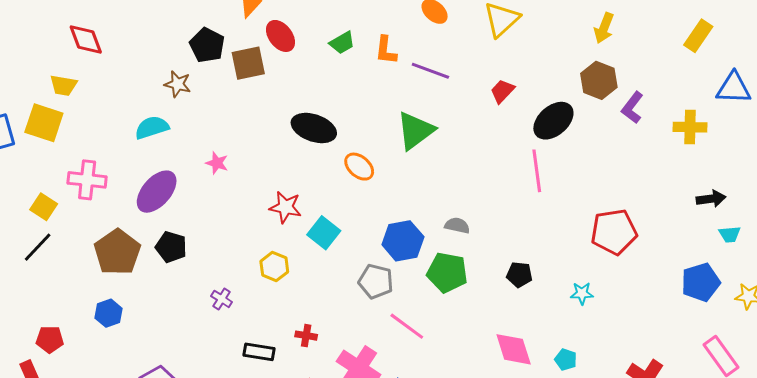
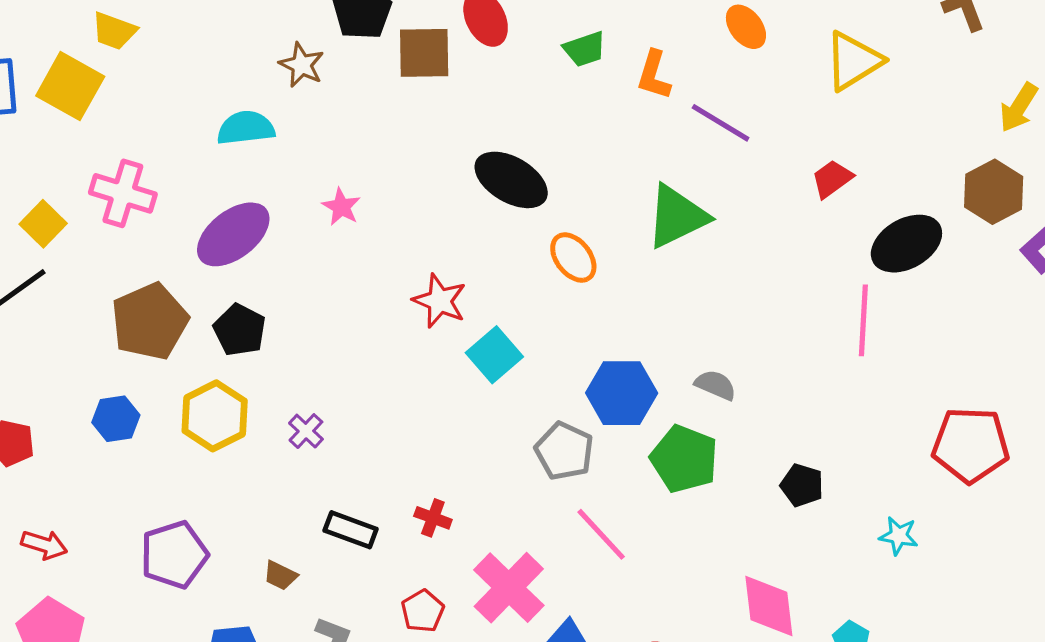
yellow hexagon: (274, 267) -> (215, 416), moved, size x1.4

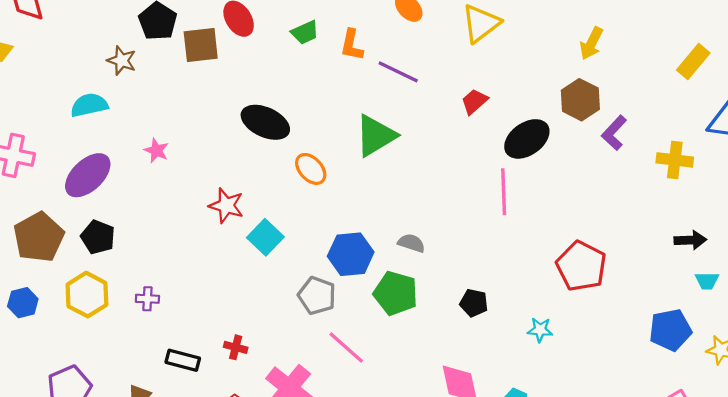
purple cross: (306, 431) -> (147, 299), turned -35
red pentagon: (971, 445) -> (581, 266), turned 30

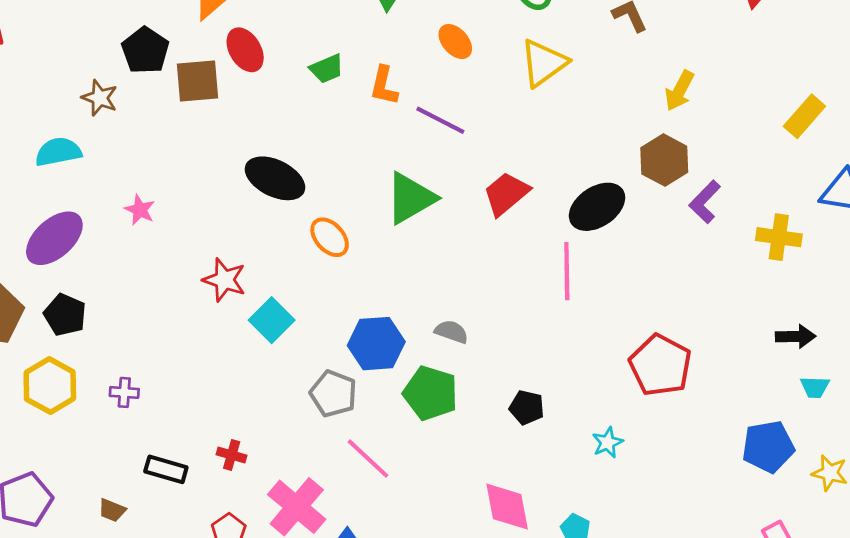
red trapezoid: (474, 101) -> (506, 194), moved, size x1.4
cyan star: (540, 330) -> (608, 443), turned -30

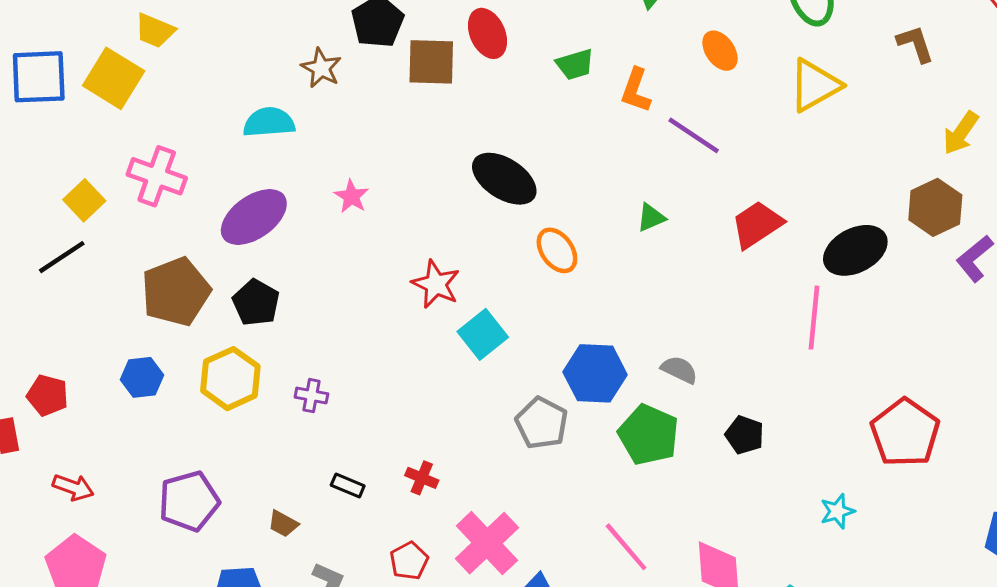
green triangle: (411, 198) -> (651, 217), size x0.5
black pentagon: (527, 407) -> (745, 435), moved
pink line: (368, 459) -> (626, 547), moved
black rectangle: (166, 469) -> (348, 485), size x0.7

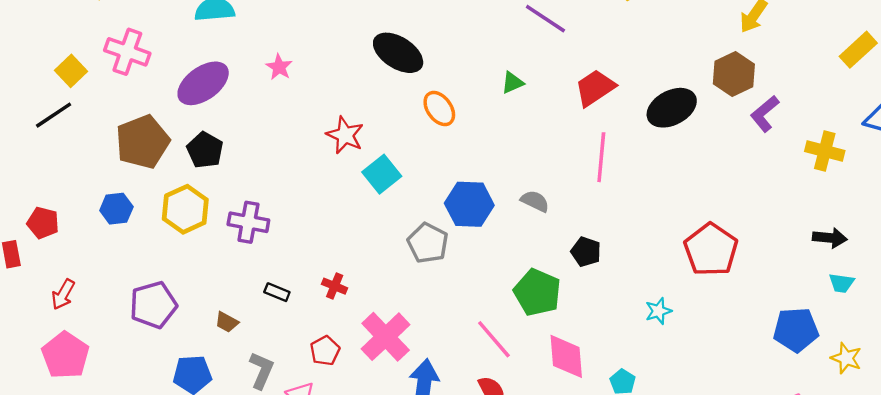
pink line: (814, 318) -> (601, 157), moved
purple cross: (311, 396) -> (248, 222), size x1.6
green pentagon: (649, 435) -> (537, 292), moved
red arrow: (73, 487) -> (63, 294), turned 100

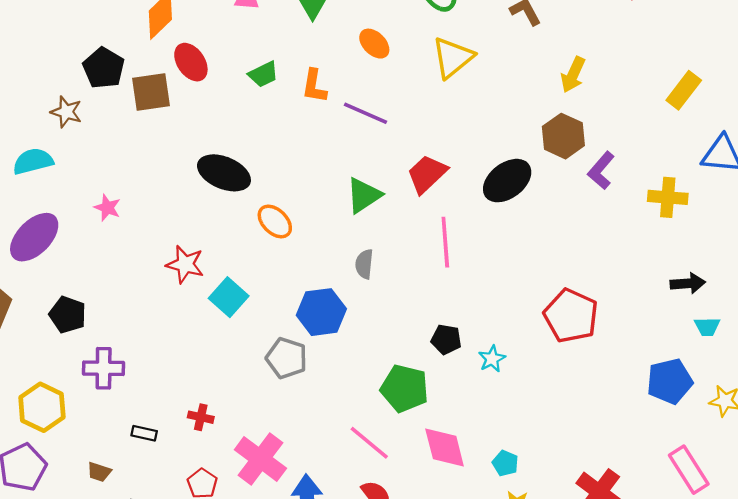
green triangle: (513, 83) -> (364, 195), moved, size x1.6
black pentagon: (205, 150) -> (68, 315), moved
gray semicircle: (535, 201) -> (364, 264), moved, turned -100
yellow hexagon: (185, 209) -> (42, 407), moved
cyan star: (658, 311) -> (492, 359), moved

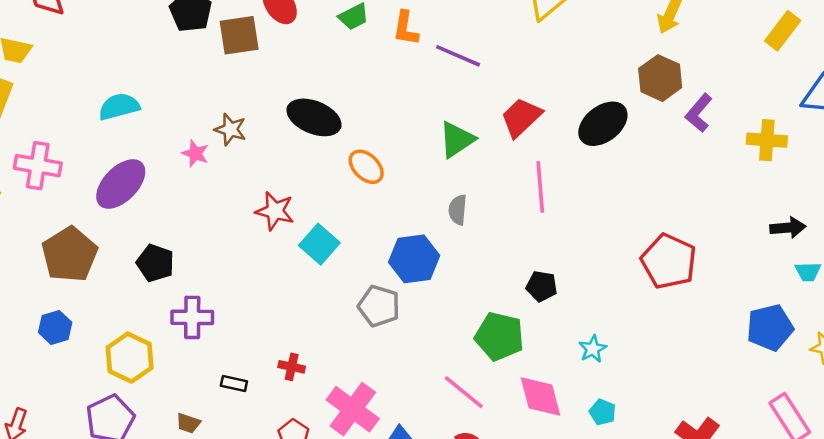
brown star: (66, 112) -> (230, 129), moved
cyan star: (492, 359) -> (593, 349), moved

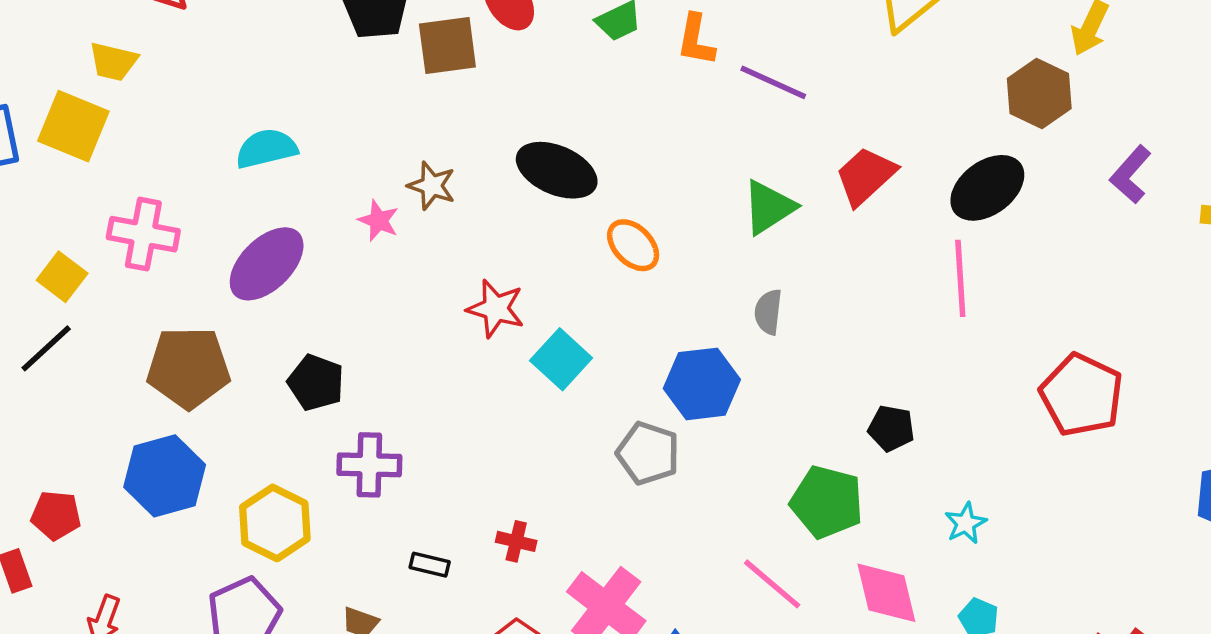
brown hexagon: (660, 78) -> (1039, 93), moved
pink line: (540, 187) -> (960, 278), moved
brown pentagon: (70, 255) -> (188, 368), turned 30
blue hexagon: (55, 327) -> (165, 476), size x1.6

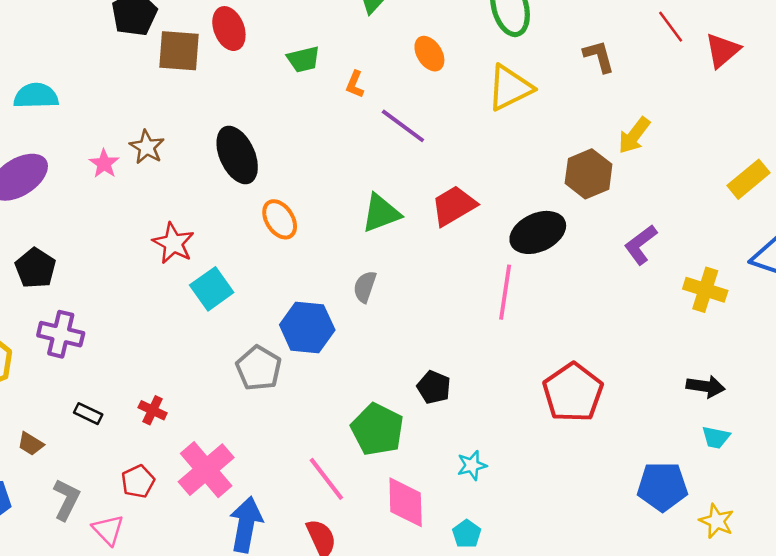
orange L-shape: (696, 40) -> (355, 84), size x0.7
black ellipse: (557, 170) -> (237, 155), turned 30

